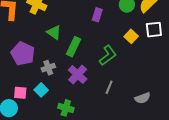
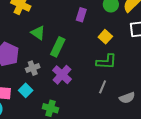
yellow square: (131, 36) -> (105, 37), moved
green L-shape: (108, 55) -> (106, 62), moved, turned 40
gray line: (109, 87) -> (103, 87), moved

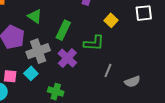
green triangle: (38, 33) -> (35, 16), moved
green L-shape: (106, 62) -> (94, 43), moved
gray cross: (33, 68) -> (38, 51), size x1.6

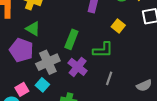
green triangle: (35, 16) -> (33, 29), moved
gray line: (108, 71) -> (109, 78), moved
pink square: (10, 76) -> (22, 89), turned -32

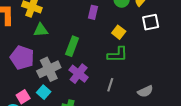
green triangle: (33, 29) -> (41, 30), moved, turned -35
green L-shape: (103, 50) -> (117, 55), moved

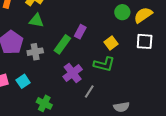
purple rectangle: (93, 12) -> (80, 32), moved
gray cross: (49, 69) -> (35, 52), moved, size x0.7
purple cross: (79, 74) -> (73, 73), moved

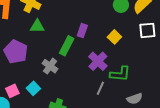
gray cross: (35, 52) -> (50, 66), moved, turned -35
green L-shape: (104, 64) -> (120, 74), moved
purple cross: (73, 73) -> (98, 61), moved

